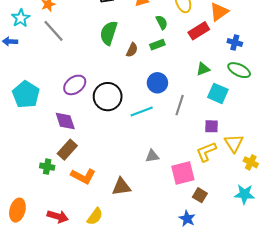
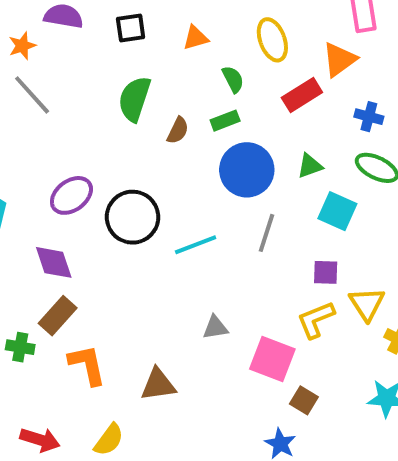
blue circle: (157, 83) -> (247, 170), moved, size x1.4
pink square: (183, 173) -> (272, 359), turned 35
orange L-shape: (83, 176) -> (87, 365), turned -130

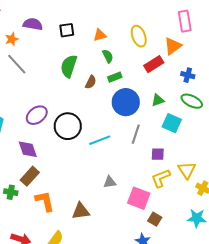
green semicircle: (233, 79) -> (108, 56), moved
purple square: (326, 272) -> (158, 154), moved

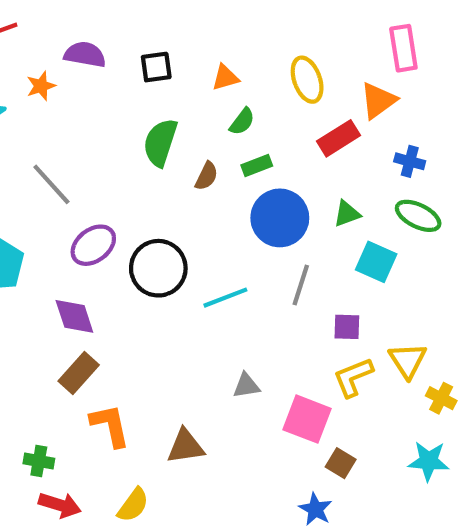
green semicircle: (108, 56) -> (242, 122), turned 64
gray line: (17, 64) -> (51, 184), moved
green cross: (11, 192) -> (39, 461), moved

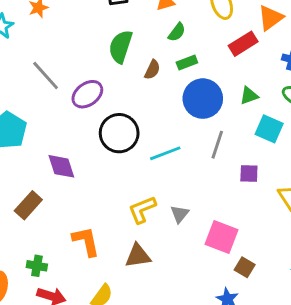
purple ellipse: (93, 245) -> (87, 94), moved
brown rectangle: (79, 373) -> (28, 205), moved
yellow L-shape: (353, 377) -> (142, 210), moved
gray triangle: (246, 386) -> (180, 214), turned -42

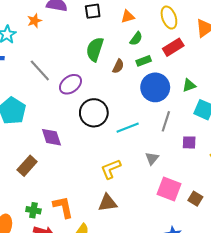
red rectangle: (243, 44) -> (173, 47), moved
gray triangle: (180, 214) -> (152, 158), moved
orange L-shape: (86, 241) -> (63, 207), moved
brown square: (245, 267) -> (195, 199), moved

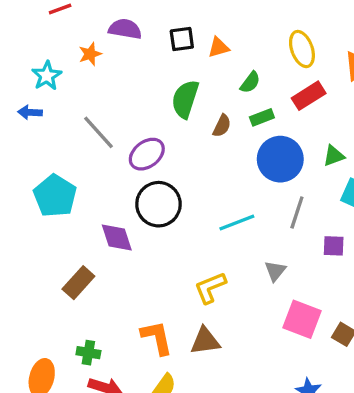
orange triangle: (128, 16) -> (219, 47), moved
black circle: (94, 113) -> (158, 204), moved
orange L-shape: (63, 207) -> (157, 338), moved

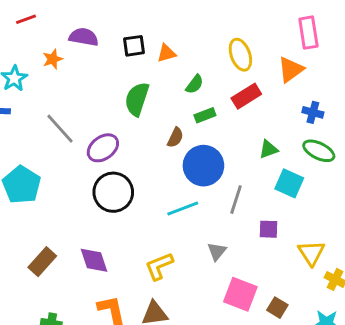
brown semicircle: (222, 126) -> (175, 137), moved
blue circle: (280, 159) -> (203, 166), moved
purple diamond: (117, 238) -> (94, 260), moved

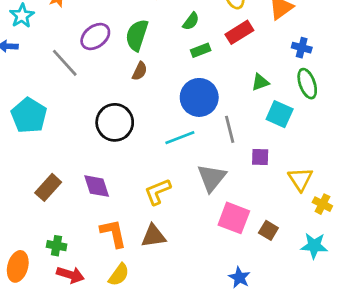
brown semicircle: (175, 137) -> (140, 71), moved
purple ellipse: (103, 148) -> (95, 36), moved
green ellipse: (319, 151) -> (307, 84), turned 44
gray line: (236, 200) -> (230, 129), turned -32
gray triangle: (217, 251) -> (212, 178), size x1.6

